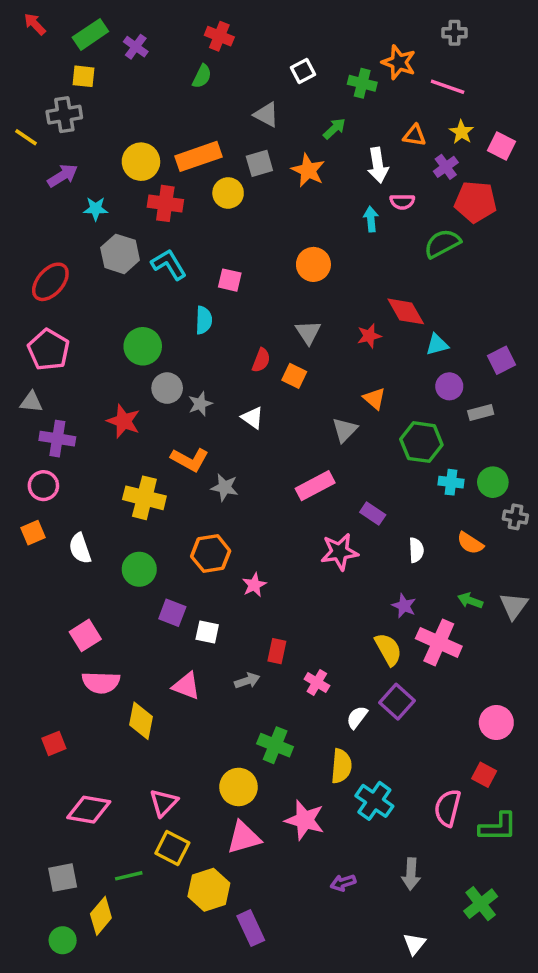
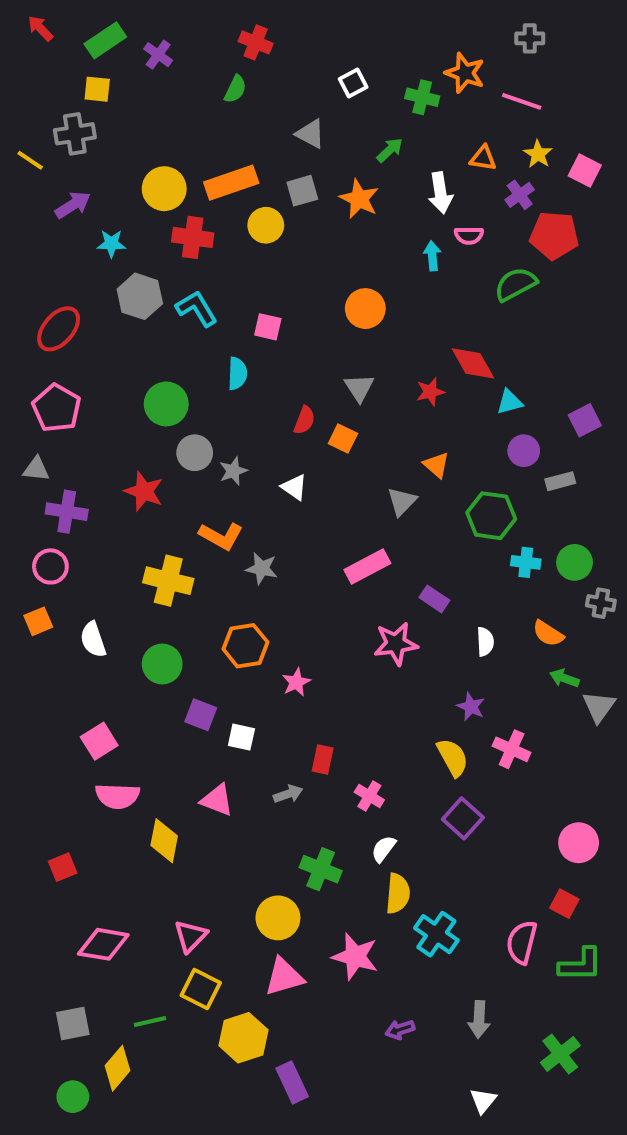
green arrow: (470, 601) -> (564, 678), moved
pink cross: (439, 642) -> (512, 749), size x0.7
white semicircle: (357, 717) -> (384, 849), moved

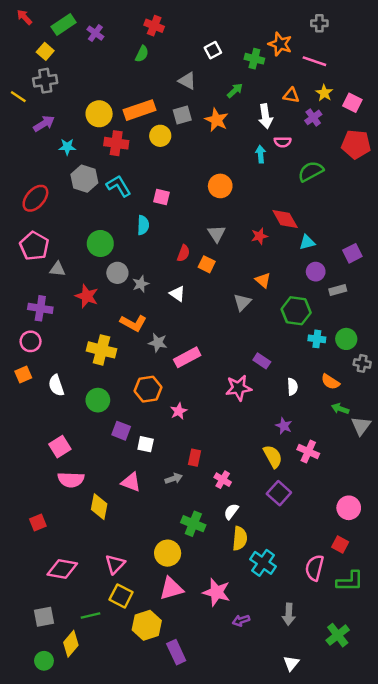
yellow square: (97, 89) -> (45, 51), moved, turned 35
red pentagon: (554, 235) -> (356, 144), moved
gray triangle: (36, 469) -> (57, 269), moved
pink rectangle: (367, 566) -> (187, 357), moved
pink star: (355, 956) -> (217, 592), moved

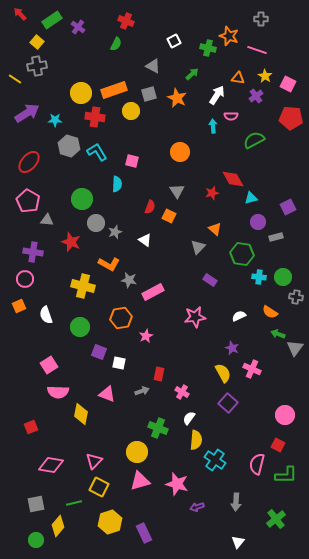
white arrow: (265, 116) -> (217, 95), turned -138
purple arrow: (44, 124) -> (27, 113), moved, size x1.4
purple rectangle: (262, 361) -> (210, 280), moved
white semicircle: (292, 387) -> (239, 316), turned -112
yellow hexagon: (147, 625) -> (110, 522), moved

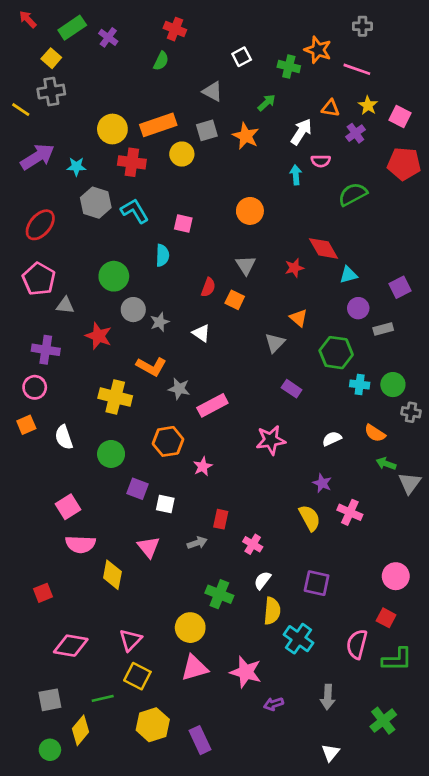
pink triangle: (107, 394) -> (149, 547), turned 30
purple square: (228, 403) -> (317, 583), moved, turned -30

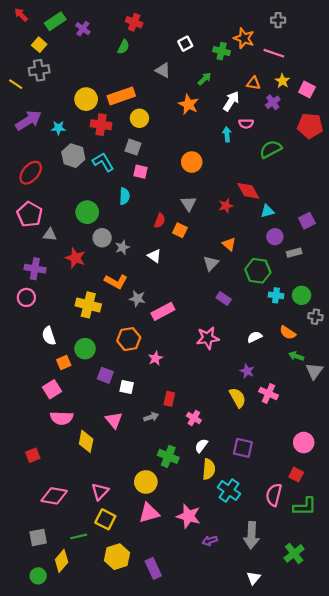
gray square: (207, 130) -> (133, 147), moved, turned 35
orange square: (26, 425) -> (64, 363), moved
gray arrow: (328, 697) -> (251, 535), size x1.4

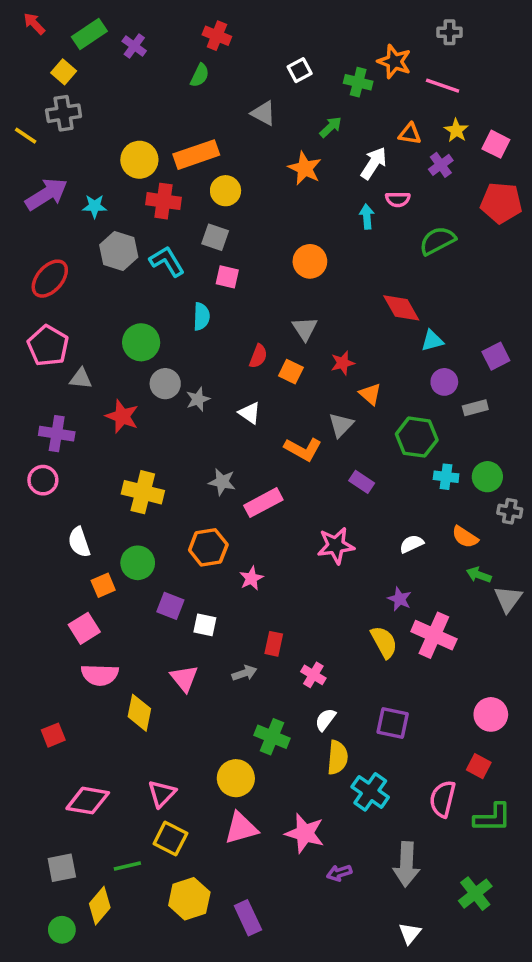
red star: (226, 206) -> (343, 363), moved
orange L-shape: (116, 281) -> (303, 449), moved
pink cross: (268, 393) -> (434, 635), size x1.4

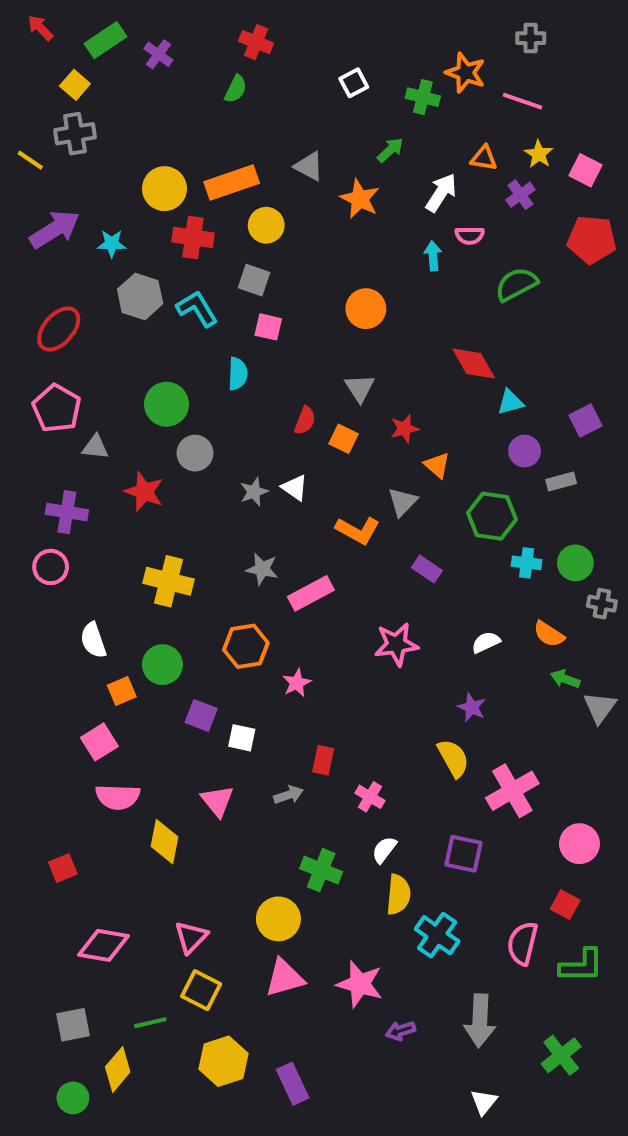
gray triangle: (263, 113) -> (309, 166), moved
gray star: (198, 399) -> (254, 492), moved
pink cross: (434, 635) -> (512, 791), moved, turned 36

